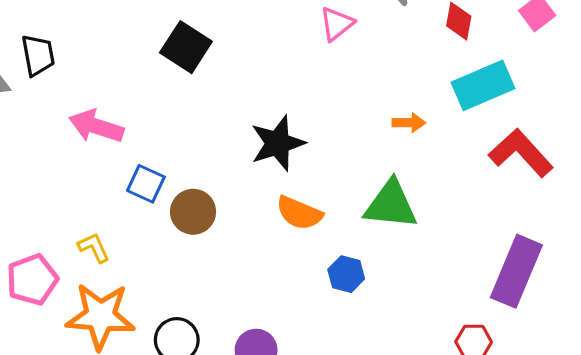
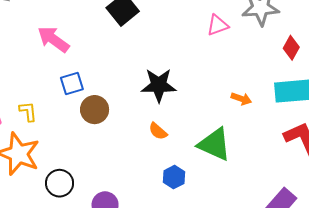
blue square: (146, 184) -> (72, 84), turned 30
orange semicircle: (299, 213) -> (158, 131), size x0.7

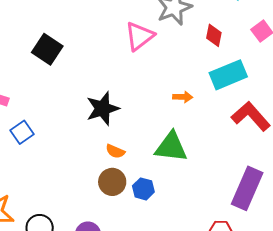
pink triangle: (218, 25) -> (139, 36), size x1.4
brown circle: (95, 110) -> (112, 182), moved

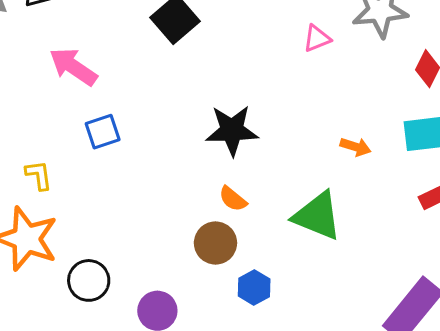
pink triangle: (139, 36) -> (317, 39), size x0.6
blue hexagon: (143, 189) -> (254, 288), moved

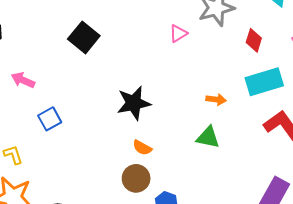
pink arrow: (73, 67) -> (23, 80), size x0.7
green triangle: (317, 216) -> (208, 137), moved, size x0.7

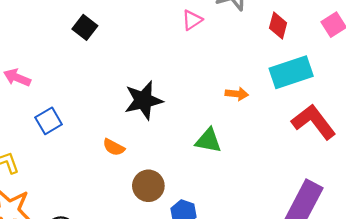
black square: (84, 37) -> (85, 27), size x0.7
green triangle: (208, 137) -> (208, 141), moved
orange semicircle: (142, 148) -> (114, 147), moved

